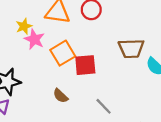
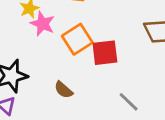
brown semicircle: (61, 96) -> (64, 90), moved

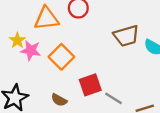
red square: (105, 53) -> (90, 85), moved

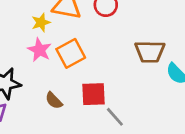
yellow star: (17, 40) -> (41, 23), moved
pink star: (31, 50) -> (39, 50), moved

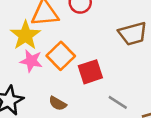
yellow star: (41, 23) -> (25, 35), size x1.6
red square: (93, 94) -> (90, 72), moved

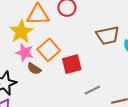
gray line: (118, 102) -> (92, 90), turned -63
brown semicircle: (58, 103) -> (34, 69), moved

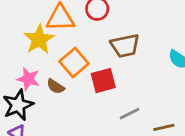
brown trapezoid: (108, 35) -> (125, 46), moved
pink star: (25, 53) -> (28, 79), moved

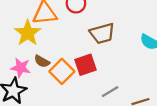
orange square: (74, 63) -> (62, 71), moved
brown semicircle: (56, 86) -> (42, 61), moved

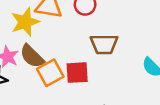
brown semicircle: (42, 61) -> (32, 56), size x1.5

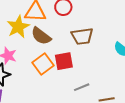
brown semicircle: (32, 56) -> (41, 36), moved

